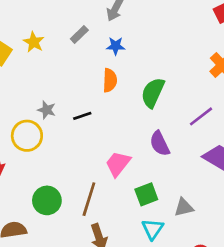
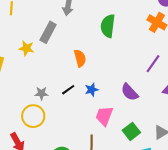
gray rectangle: (79, 34) -> (48, 32), size x1.5
yellow star: (34, 42) -> (26, 48), moved
blue star: (116, 46) -> (92, 90), moved
green semicircle: (153, 93) -> (108, 26), moved

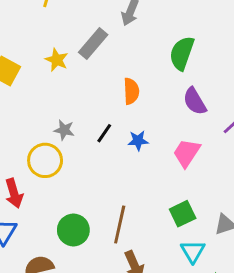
black line: (68, 90) -> (104, 133), turned -32
purple semicircle: (130, 92) -> (195, 101), moved
pink trapezoid: (104, 116) -> (187, 153), moved

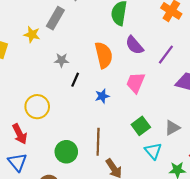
orange semicircle: (131, 91) -> (104, 55), moved, size x1.4
gray star: (64, 130) -> (62, 60), moved
blue star: (138, 141) -> (102, 96), moved

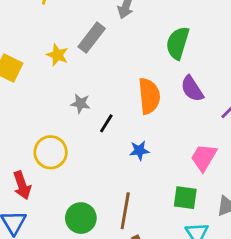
gray star: (62, 60) -> (80, 103), moved
pink trapezoid: (136, 83) -> (204, 157), moved
green square: (141, 126) -> (185, 198), turned 36

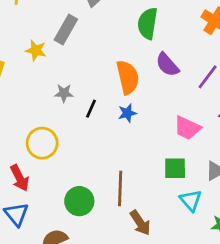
blue star: (139, 151) -> (127, 113), moved
pink trapezoid: (204, 157) -> (187, 128), turned -88

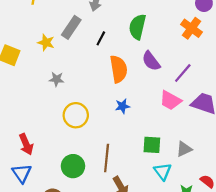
gray star: (64, 93) -> (57, 79), moved
black line: (91, 109) -> (101, 38), moved
blue star: (127, 113) -> (122, 106), moved
pink trapezoid: (187, 128) -> (171, 100), moved
yellow circle: (42, 143) -> (76, 115), moved

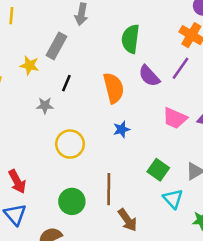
black line: (101, 38) -> (66, 83), moved
purple line: (183, 73) -> (180, 68), moved
green square: (152, 145) -> (158, 170), turned 36

